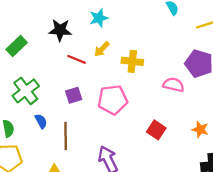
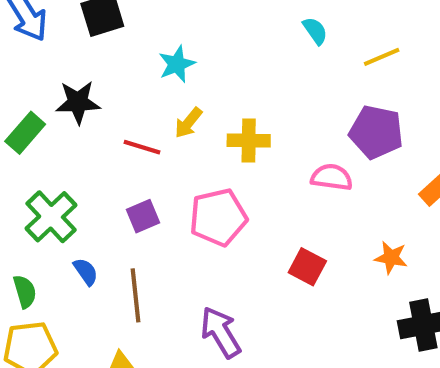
black star: (60, 30) -> (78, 102), moved

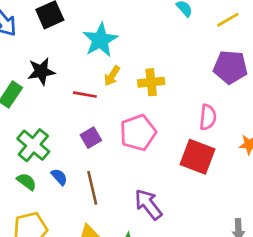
cyan star: (177, 64) -> (100, 40), size x1.5
pink semicircle: (332, 177) -> (208, 117), moved, turned 95
red square: (307, 267) -> (198, 157), size x1.5
green semicircle: (25, 292) -> (27, 182), moved, turned -30

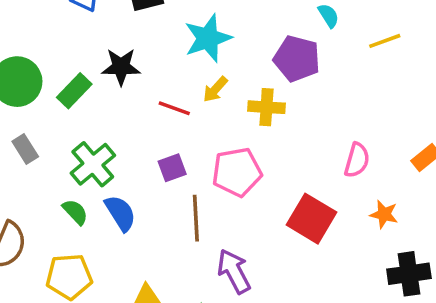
purple pentagon: (230, 67) -> (297, 59), moved
pink semicircle: (208, 117) -> (357, 160), moved
blue semicircle: (59, 177) -> (120, 213), size x1.5
brown line: (92, 188) -> (196, 218), moved

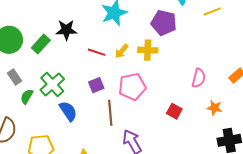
yellow arrow: (215, 89) -> (122, 51), moved
green semicircle: (75, 212) -> (27, 97), moved, turned -105
red square: (311, 219) -> (174, 111), size x0.6

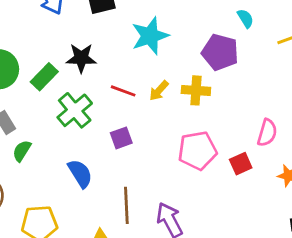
green cross: (52, 84) -> (75, 110), moved
pink pentagon: (132, 87) -> (197, 151), moved
red square: (174, 111) -> (241, 164), moved, turned 35
brown line: (110, 113) -> (126, 205), moved

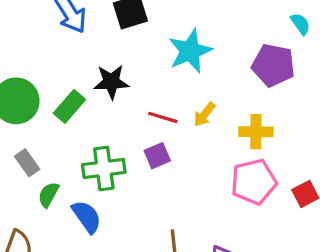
yellow cross: (196, 90) -> (256, 132), moved
green cross: (75, 110) -> (104, 168), moved, turned 36
purple square: (121, 138) -> (157, 156), moved
blue semicircle: (80, 174) -> (87, 217), moved

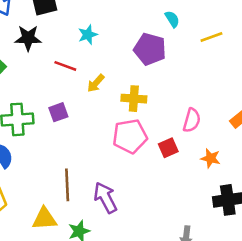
cyan star: (190, 51) -> (88, 35), size x0.6
black star: (111, 82) -> (28, 38), moved
red line: (163, 117) -> (65, 66), moved

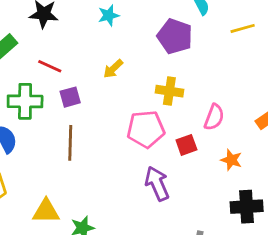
red line: (65, 66) -> (50, 66), moved
yellow cross: (134, 99) -> (169, 91), moved
brown line: (67, 185) -> (70, 143), moved
purple arrow: (105, 198) -> (157, 184), moved

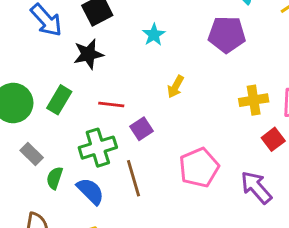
yellow cross: (169, 91) -> (254, 100), moved
pink pentagon: (146, 129) -> (199, 168), moved
brown line: (70, 143) -> (134, 178), moved

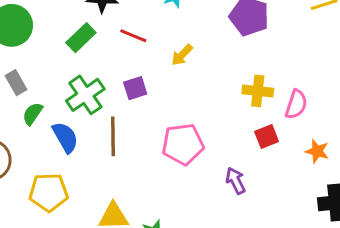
green rectangle: (59, 100) -> (81, 38), moved
red line: (111, 104) -> (133, 36), moved
green cross: (98, 148) -> (85, 95), turned -33
purple arrow: (256, 187) -> (236, 181), size x0.7

